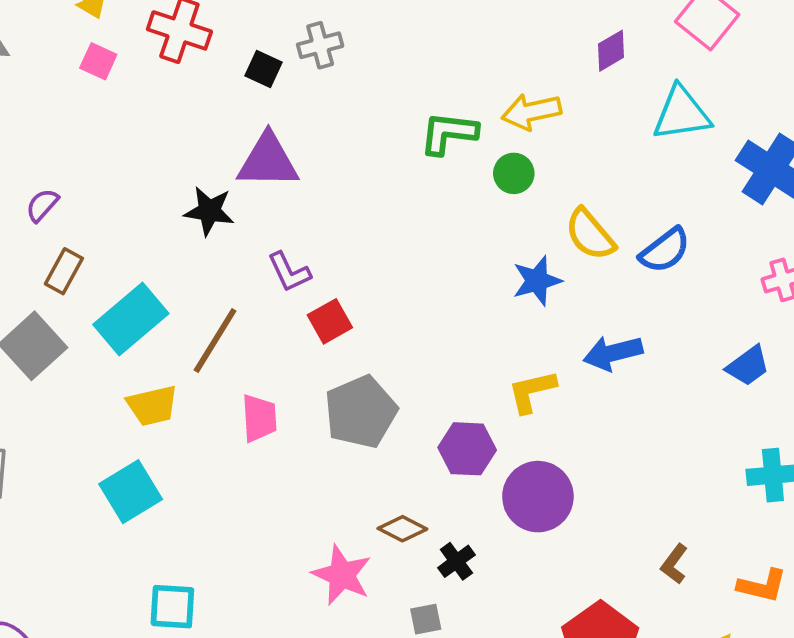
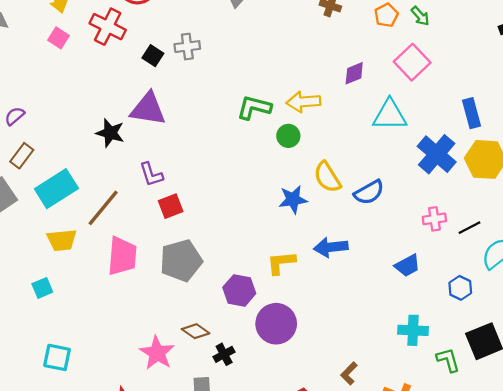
pink trapezoid: (259, 418) -> (122, 256), size x1.4
cyan square: (131, 492) -> (42, 288), size x0.6

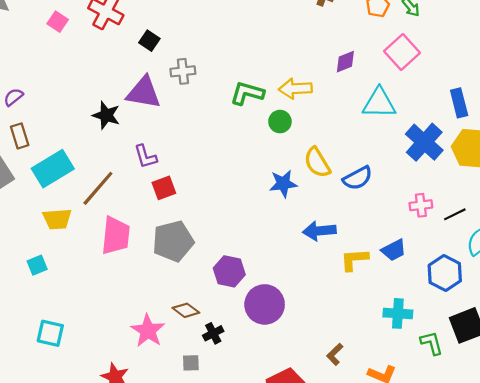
gray cross: (187, 47) -> (183, 71), moved
brown rectangle: (22, 156) -> (20, 136), turned -55
yellow L-shape: (281, 263) -> (354, 260), moved
blue hexagon: (460, 288) -> (445, 273), size x1.5

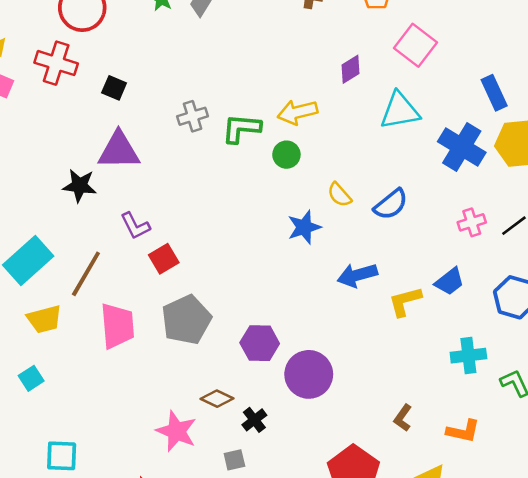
gray cross: (183, 71) -> (193, 116), moved
yellow semicircle: (317, 162) -> (340, 195), size x0.7

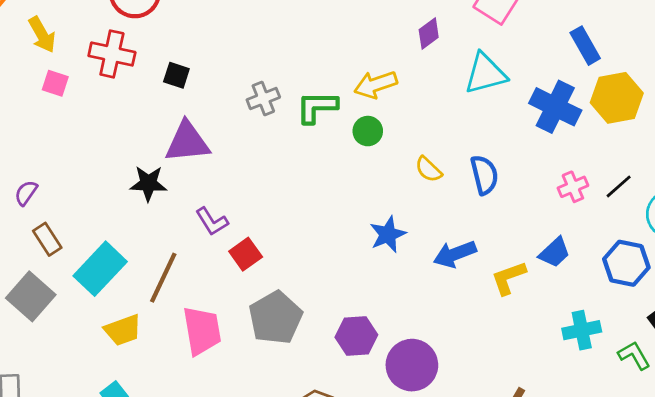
blue semicircle: (391, 204) -> (484, 175), turned -60
blue star: (304, 227) -> (388, 234), moved

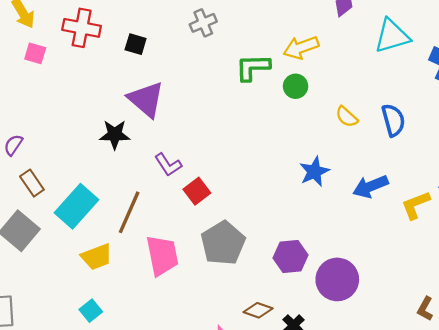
gray cross: (263, 98) -> (203, 23), moved
purple triangle: (187, 142) -> (146, 99), turned 48

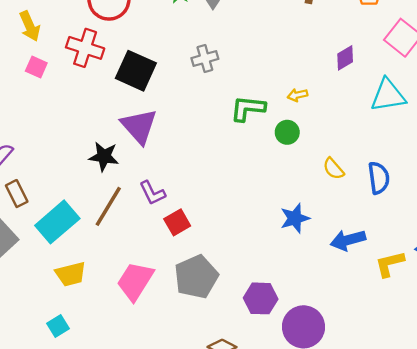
black square: (136, 44) -> (136, 71), size x1.8
yellow arrow: (301, 47) -> (298, 95), size x0.6
brown line: (129, 212) -> (108, 206), moved
pink trapezoid: (162, 255) -> (135, 281), turned -144

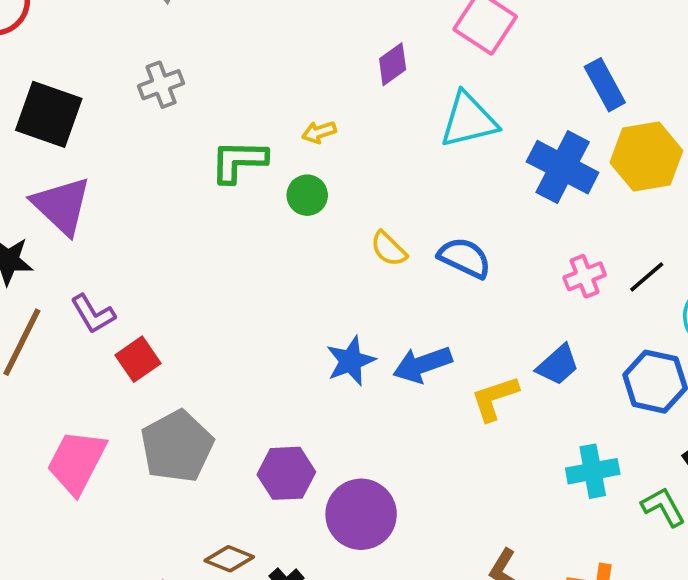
blue semicircle: (379, 178) -> (465, 258), turned -52
blue star: (295, 218) -> (351, 361), moved

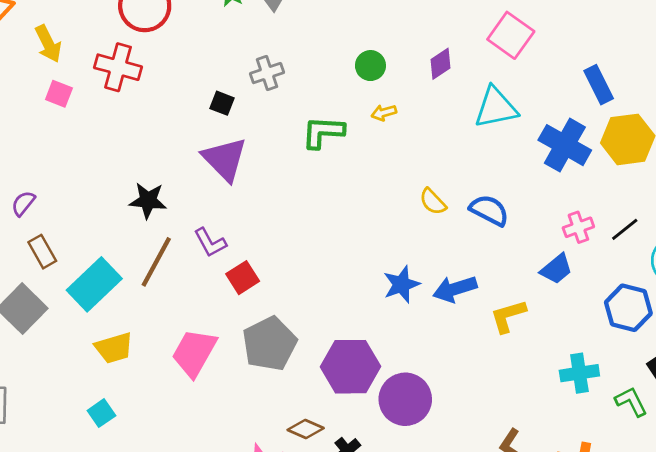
black square: (49, 114) -> (222, 103), moved, size x0.5
green circle: (307, 195) -> (370, 66), moved
purple triangle: (62, 206) -> (225, 159), moved
blue trapezoid: (558, 365) -> (556, 269), moved
purple hexagon: (286, 473) -> (350, 367), size x1.4

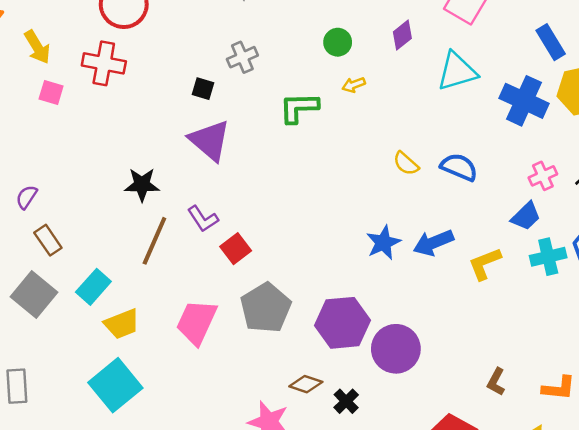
cyan rectangle: (94, 284) -> (93, 287), moved, size x0.7
cyan cross: (579, 373) -> (548, 257), moved
cyan square: (101, 413) -> (115, 385), size x2.0

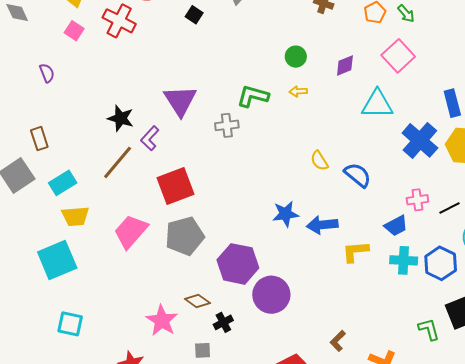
gray cross: (242, 57) -> (227, 125), moved
black square: (203, 89) -> (194, 15), moved
purple semicircle: (27, 197) -> (47, 73), moved, turned 108
purple L-shape: (203, 219) -> (150, 138), moved, turned 60
red square: (236, 249) -> (176, 186), size x1.6

